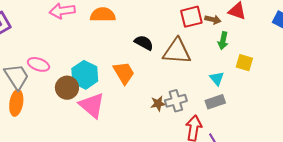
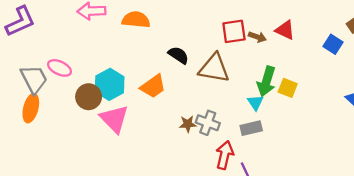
green arrow: (223, 41) -> (266, 81), moved, size x1.5
orange trapezoid: (124, 73) -> (153, 86), turned 80
gray cross: (176, 101) -> (208, 123), turned 30

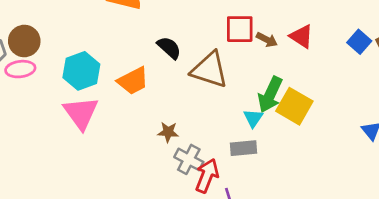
blue square: (333, 44) -> (359, 42), moved
pink ellipse: (60, 68) -> (20, 69), moved, turned -40
yellow square: (288, 88) -> (294, 106), size x1.5
brown circle: (89, 97) -> (24, 41), moved
gray cross: (208, 123) -> (189, 159), moved

